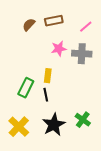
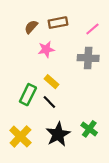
pink star: (59, 49) -> (46, 49), moved
yellow rectangle: (48, 76) -> (52, 82), turned -56
black line: (46, 95) -> (49, 102), turned -32

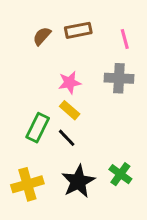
pink line: (92, 29) -> (125, 39), turned -64
pink star: (46, 49) -> (70, 83), moved
yellow cross: (20, 136) -> (27, 184), turned 30

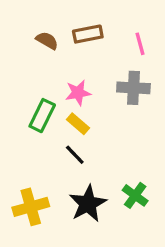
brown semicircle: (42, 36) -> (47, 41), turned 78
green rectangle: (38, 128) -> (42, 116), moved

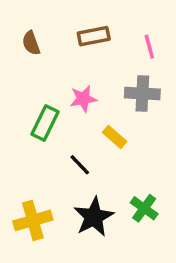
brown semicircle: (47, 41) -> (31, 43), moved, turned -140
yellow rectangle: (78, 124) -> (115, 137), moved

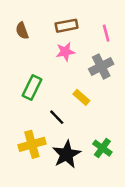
gray cross: (142, 93) -> (101, 66), turned -30
pink star: (83, 99) -> (65, 52), moved
yellow cross: (33, 220) -> (32, 144), moved

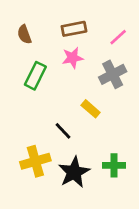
pink line: (106, 33) -> (118, 37), turned 63
green rectangle: (32, 87) -> (35, 76), moved
green cross: (102, 148) -> (114, 165), turned -36

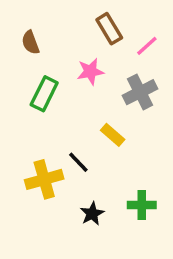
brown rectangle: (74, 29) -> (109, 29), moved, turned 70
yellow cross: (35, 161) -> (44, 179), moved
black star: (74, 172) -> (92, 214), size x0.6

